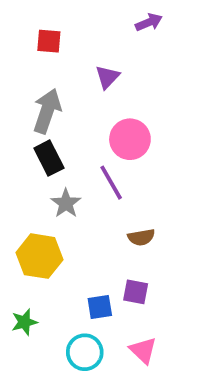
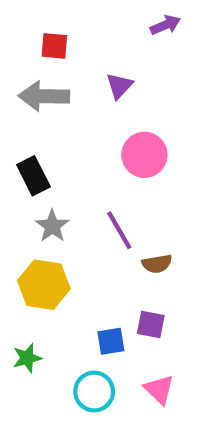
gray arrow: (47, 111) -> (44, 96), moved, turned -108
black rectangle: (49, 158) -> (33, 176), moved
purple line: (111, 183) -> (119, 230), moved
gray star: (66, 203) -> (52, 226), moved

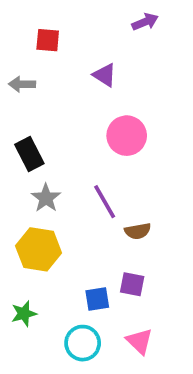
purple triangle: (119, 86) -> (105, 75), turned -40
gray arrow: (44, 96) -> (22, 84), moved, size x0.6

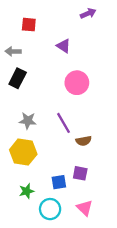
black rectangle: (29, 154) -> (18, 78), moved, turned 54
gray star: (46, 198) -> (28, 121), turned -30
green star: (24, 314) -> (27, 191), moved

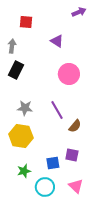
gray arrow: (13, 51) -> (12, 46), turned 96
brown semicircle: (84, 141) -> (75, 126), turned -40

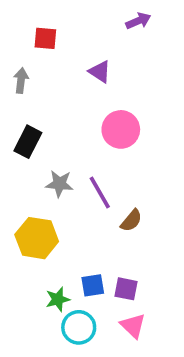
black rectangle: (16, 70) -> (28, 142), moved
gray star: (25, 108) -> (59, 184), moved
purple square: (72, 155) -> (126, 289), moved
green star: (24, 171) -> (58, 299), moved

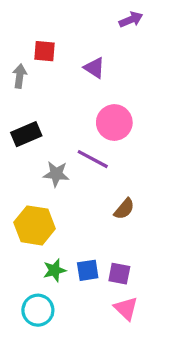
red square: (45, 38) -> (45, 51), moved
black rectangle: (28, 142) -> (26, 134), turned 40
purple line: (100, 193) -> (93, 159), moved, turned -32
green star: (58, 299) -> (55, 270), moved
cyan circle: (79, 327) -> (38, 310), moved

